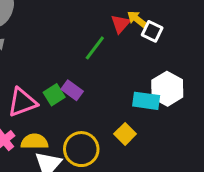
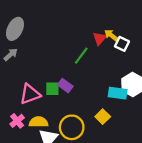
green square: (54, 95) -> (52, 89), turned 32

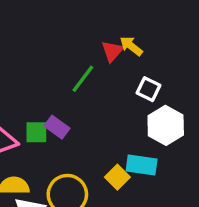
white square: (122, 44) -> (148, 89), moved
cyan rectangle: (118, 93) -> (142, 165), moved

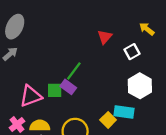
yellow arrow: (131, 46) -> (147, 29), moved
green line: (83, 79) -> (74, 71), moved
white square: (148, 89) -> (132, 52), moved, turned 35

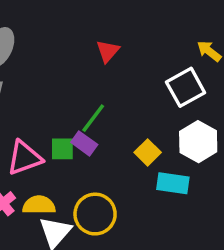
red triangle: (105, 37) -> (108, 51), moved
white square: (132, 52) -> (186, 87), size x1.5
yellow square: (108, 120) -> (148, 152), moved

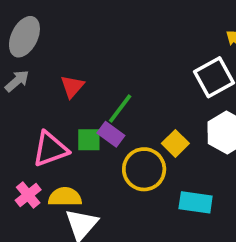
red triangle: (108, 51) -> (72, 86), moved
cyan rectangle: (173, 183) -> (196, 202), moved
yellow circle: (95, 214) -> (144, 169), moved

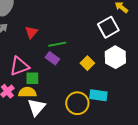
green line: (120, 109) -> (57, 44), turned 42
green square: (89, 140) -> (32, 78), moved
yellow circle: (144, 169) -> (77, 103), moved

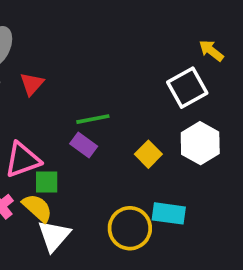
red triangle: (31, 32) -> (32, 84), moved
yellow semicircle: (27, 92) -> (37, 208), turned 42

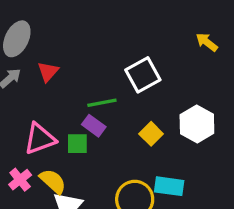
white square: (187, 88) -> (143, 75), moved
green square: (47, 182) -> (77, 144), moved

